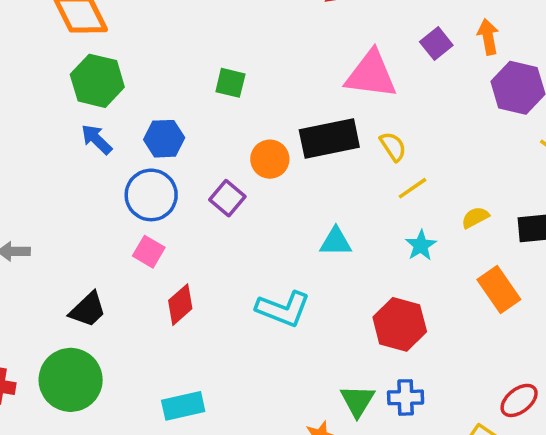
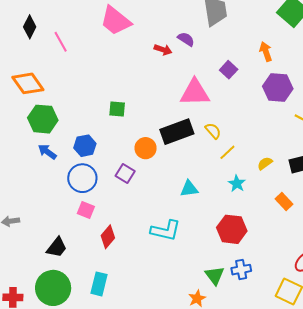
orange arrow: (488, 37) -> (266, 52), moved
orange rectangle: (499, 289) -> (284, 201), size x0.7
cyan rectangle: (183, 406) -> (99, 284), moved, turned -55

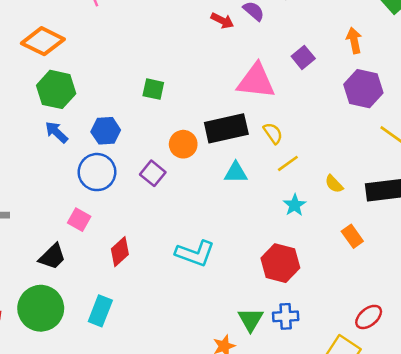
orange diamond: (28, 83) -> (43, 41), turned -36
yellow semicircle: (265, 163) -> (334, 184), turned -105
cyan triangle: (189, 189) -> (236, 173), moved
pink square: (86, 210) -> (79, 220), moved

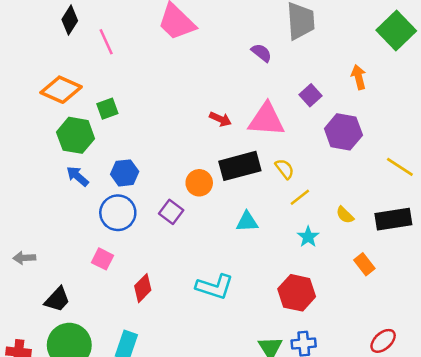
red arrow: (222, 21) -> (220, 119), moved
green square: (153, 89) -> (107, 109), moved, turned -30
purple hexagon: (363, 89) -> (343, 132), moved
cyan triangle: (236, 173) -> (247, 222), moved
black trapezoid: (52, 257) -> (57, 299), moved

